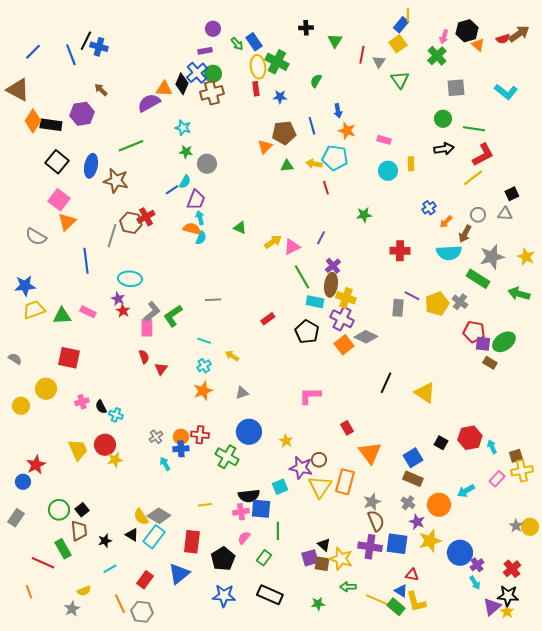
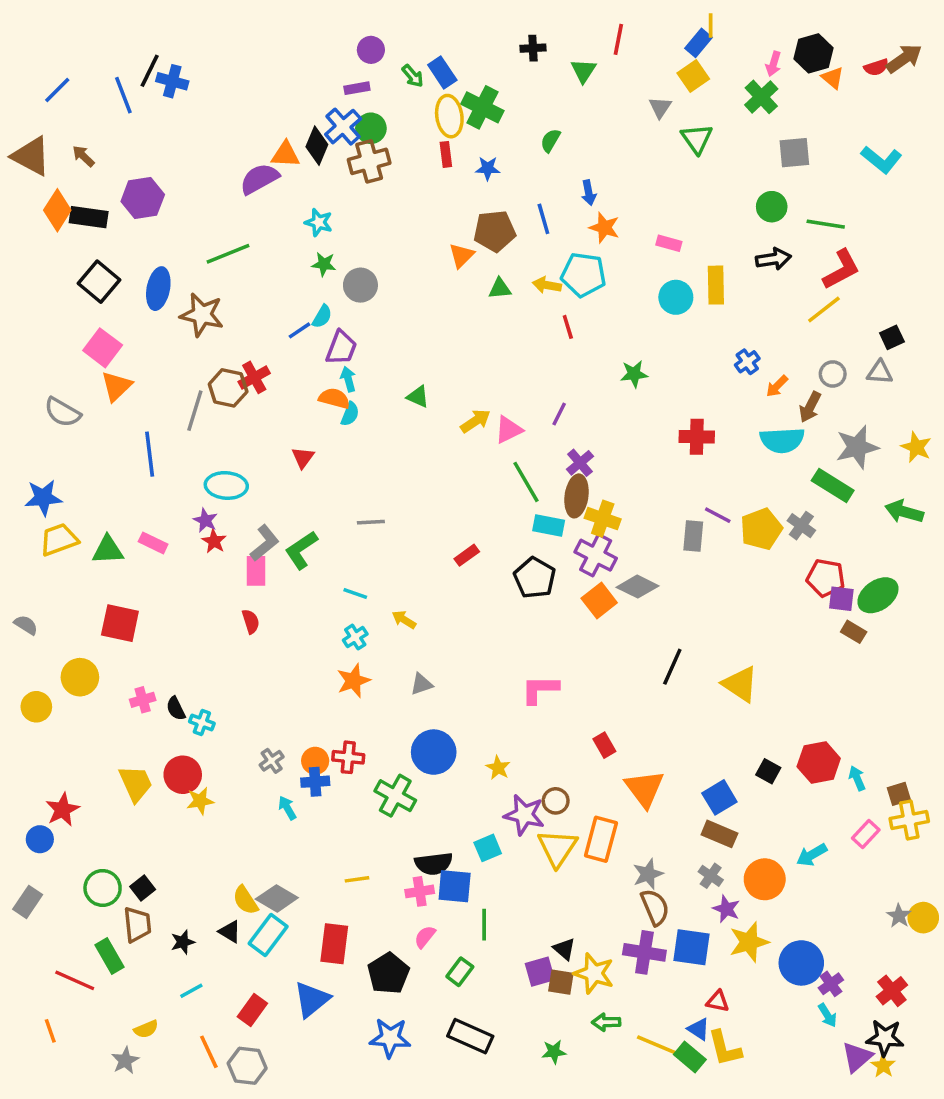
red line: (362, 55) -> (618, 39), moved
brown arrow: (101, 90) -> (83, 156), moved
yellow rectangle: (411, 164) -> (716, 285), size x1.5
red triangle: (161, 369) -> (303, 458), moved

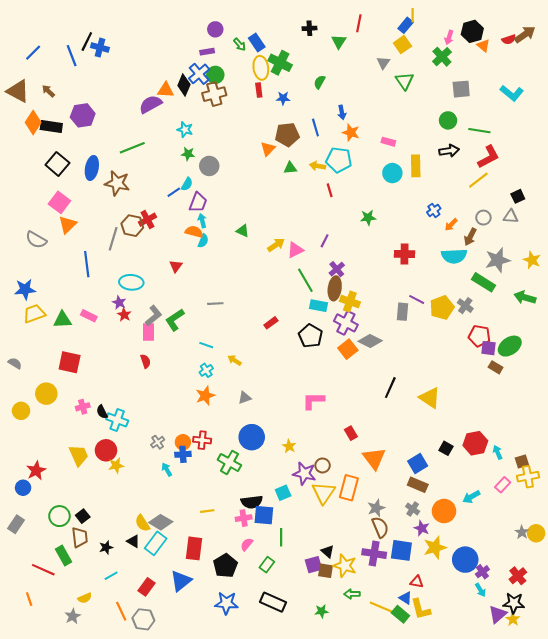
cyan cross: (202, 722) -> (117, 420), size x1.5

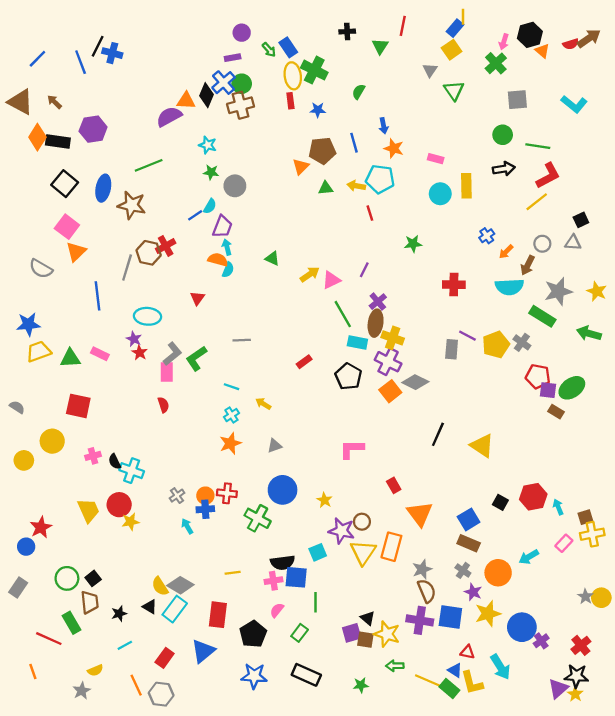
cyan arrow: (480, 590) -> (500, 667), moved, size x1.6

